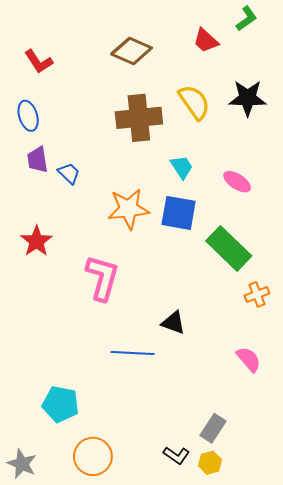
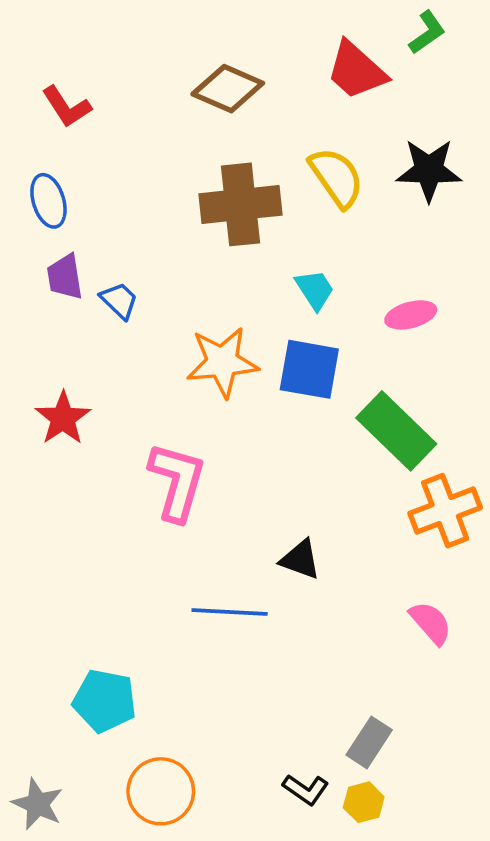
red trapezoid: (206, 41) -> (356, 70), size x1.4
pink ellipse: (237, 182) -> (411, 315), turned -48
orange cross: (257, 294) -> (445, 511), size x1.6

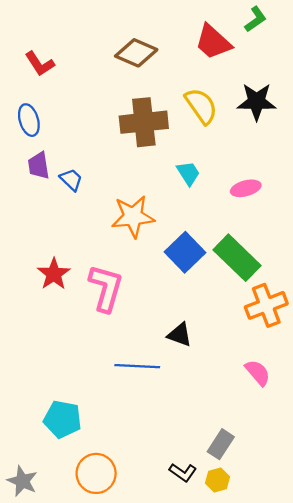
blue square: (309, 369) -> (185, 252), moved, turned 36
red star: (63, 418) -> (54, 274), moved

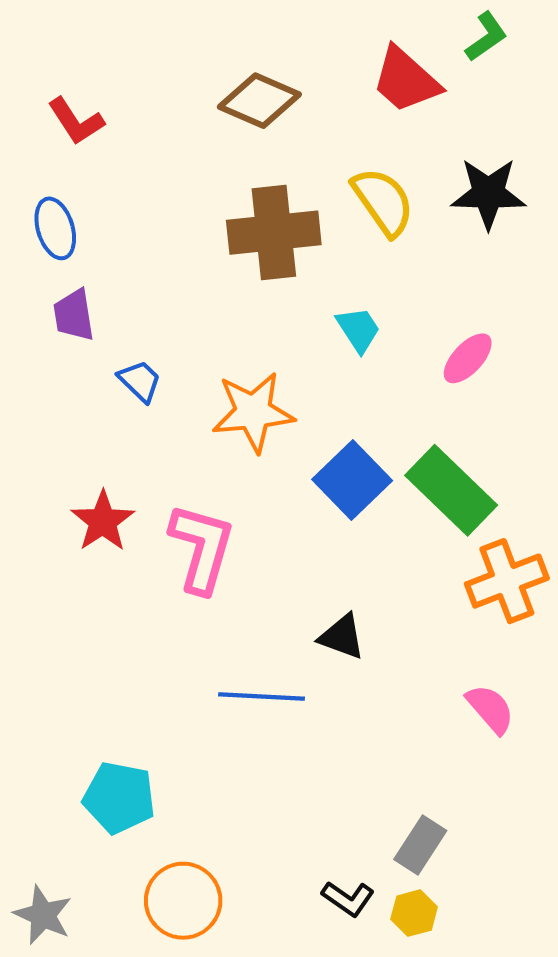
blue trapezoid: (71, 180) -> (140, 381), moved
pink ellipse: (246, 188) -> (468, 358), turned -32

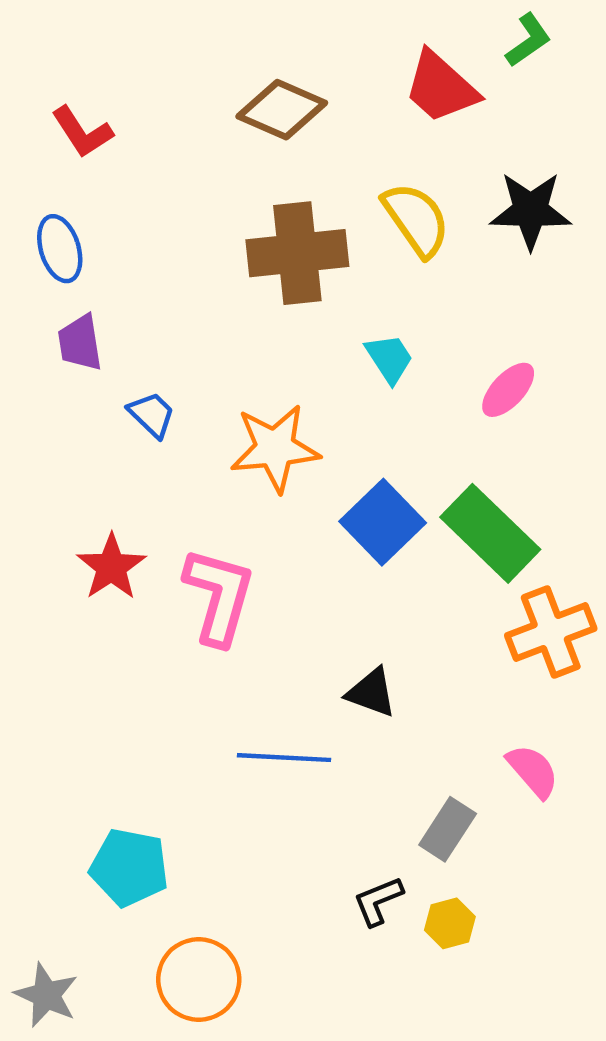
gray rectangle: (420, 845) -> (448, 829), moved
black L-shape: (348, 899) -> (378, 901), moved, turned 123
yellow hexagon: (414, 913) -> (450, 923), moved

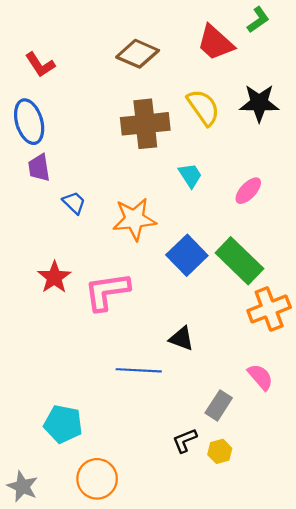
blue ellipse: (60, 249) -> (29, 122), size x1.4
pink L-shape: (219, 596) -> (107, 291), turned -114

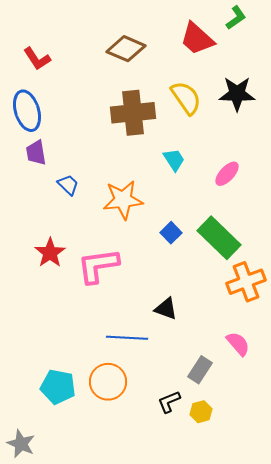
blue square: (187, 255) -> (171, 233), size x0.6
orange circle: (97, 479) -> (108, 382), moved

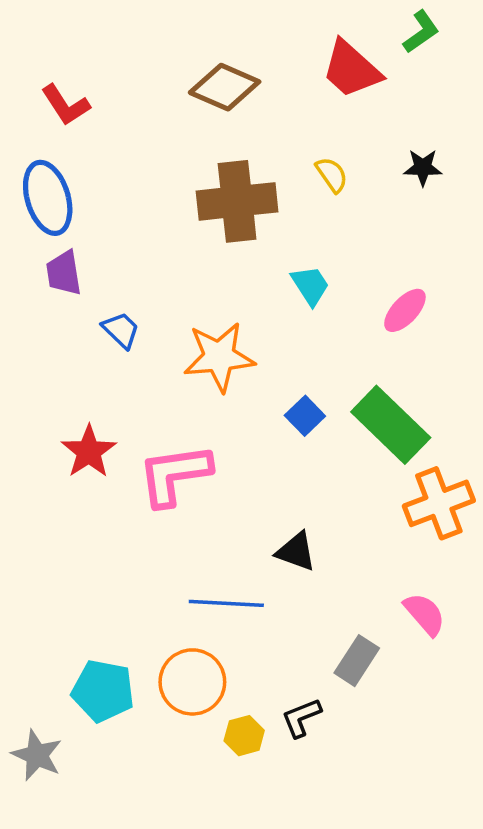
black star: (237, 94) -> (423, 168), size x0.6
yellow semicircle: (186, 98) -> (332, 175), size x0.6
yellow hexagon: (201, 412) -> (244, 736), moved
gray star: (21, 444) -> (37, 755), moved

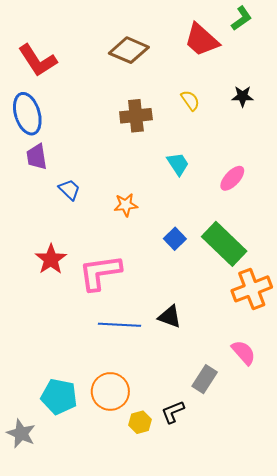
red L-shape: (66, 105) -> (38, 60), size x1.4
brown cross: (237, 201) -> (136, 116), size x0.7
orange star: (219, 357) -> (126, 205), size x0.6
blue line: (226, 603) -> (120, 325), moved

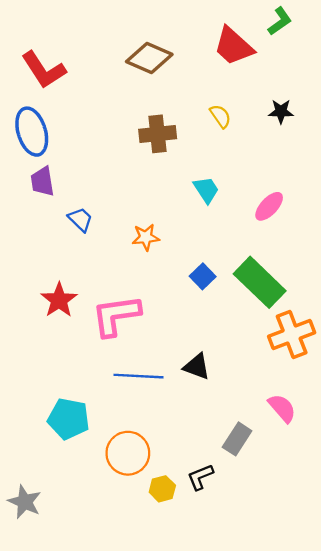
cyan pentagon: (59, 397) -> (69, 419), moved

